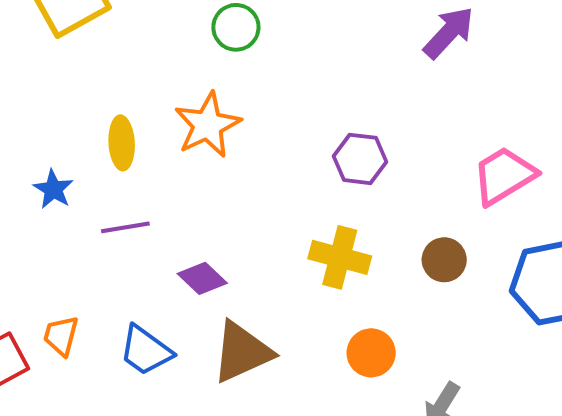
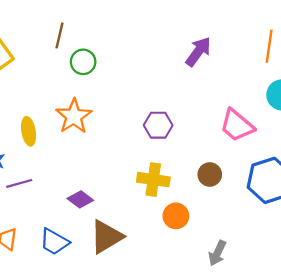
pink trapezoid: (504, 176) -> (237, 125), turned -102
purple line: (125, 227) -> (19, 183), moved
orange circle: (371, 353) -> (176, 216), moved

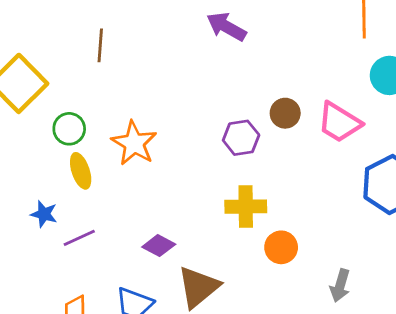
purple arrow: (198, 52) -> (226, 27), moved, turned -88
green circle: (83, 62) -> (69, 129), moved
brown circle: (210, 174) -> (285, 113), moved

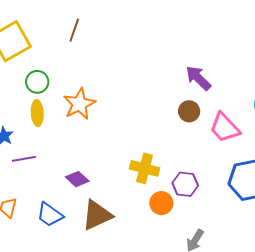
purple arrow: (226, 27) -> (198, 78), moved
purple hexagon: (241, 138) -> (185, 184), moved

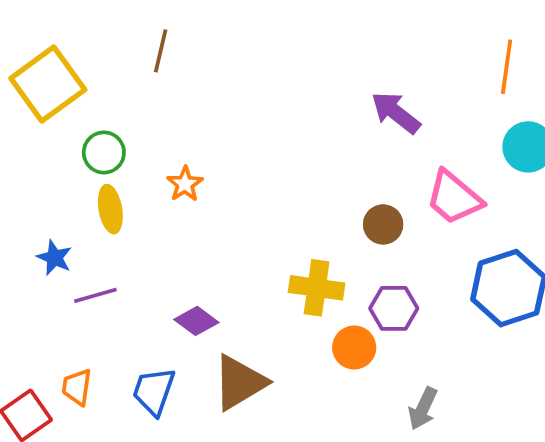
orange star: (79, 104) -> (185, 184), size x0.6
brown circle: (189, 111) -> (383, 224), moved
blue trapezoid: (50, 215) -> (154, 391), turned 80

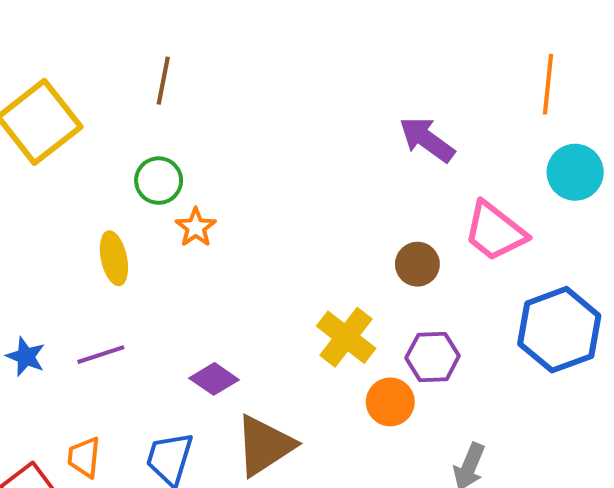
green circle: (104, 153) -> (159, 181), moved
blue star: (54, 258) -> (26, 357), moved
yellow cross: (317, 288) -> (346, 337), turned 32

